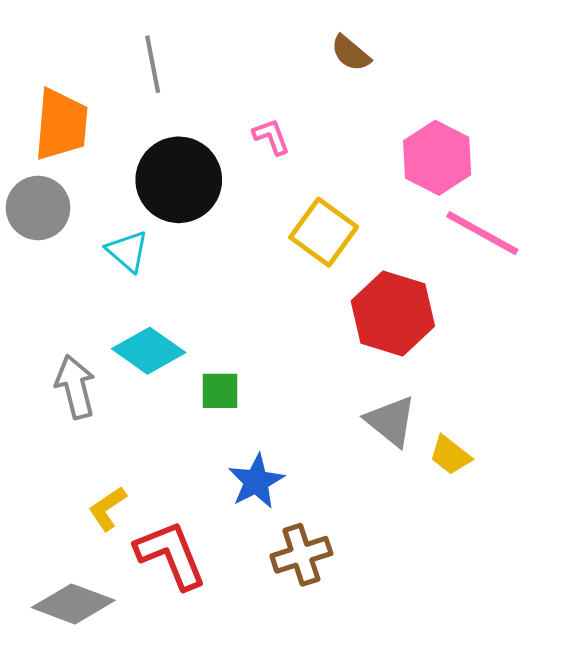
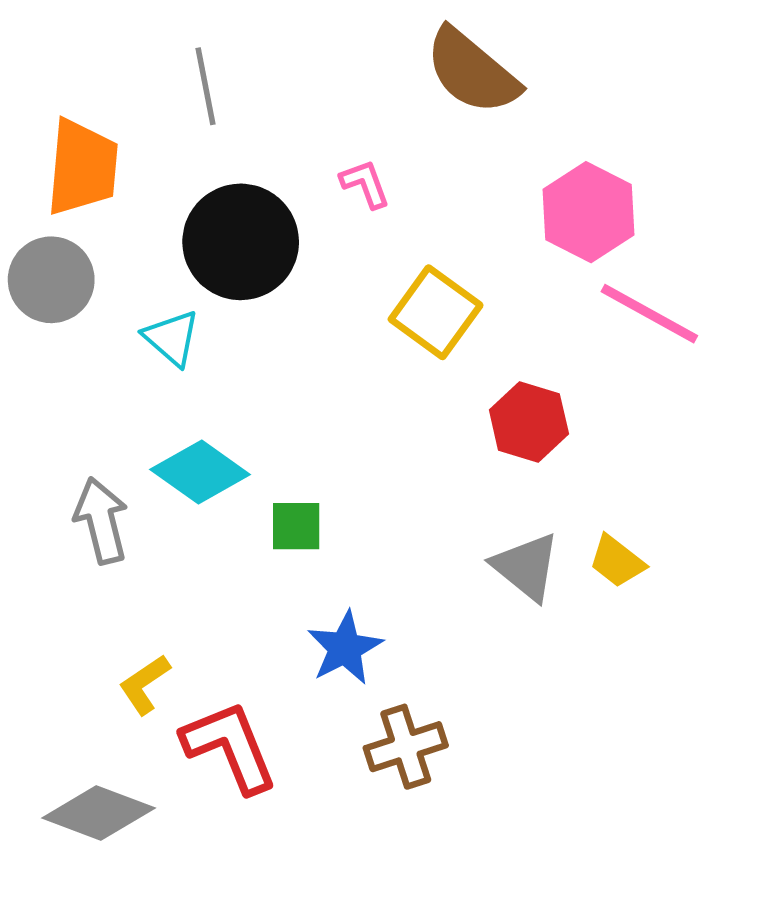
brown semicircle: (351, 53) -> (472, 71), size x1.8
red hexagon: (393, 313) -> (529, 422), size x0.7
yellow trapezoid: (450, 455) -> (617, 561), moved

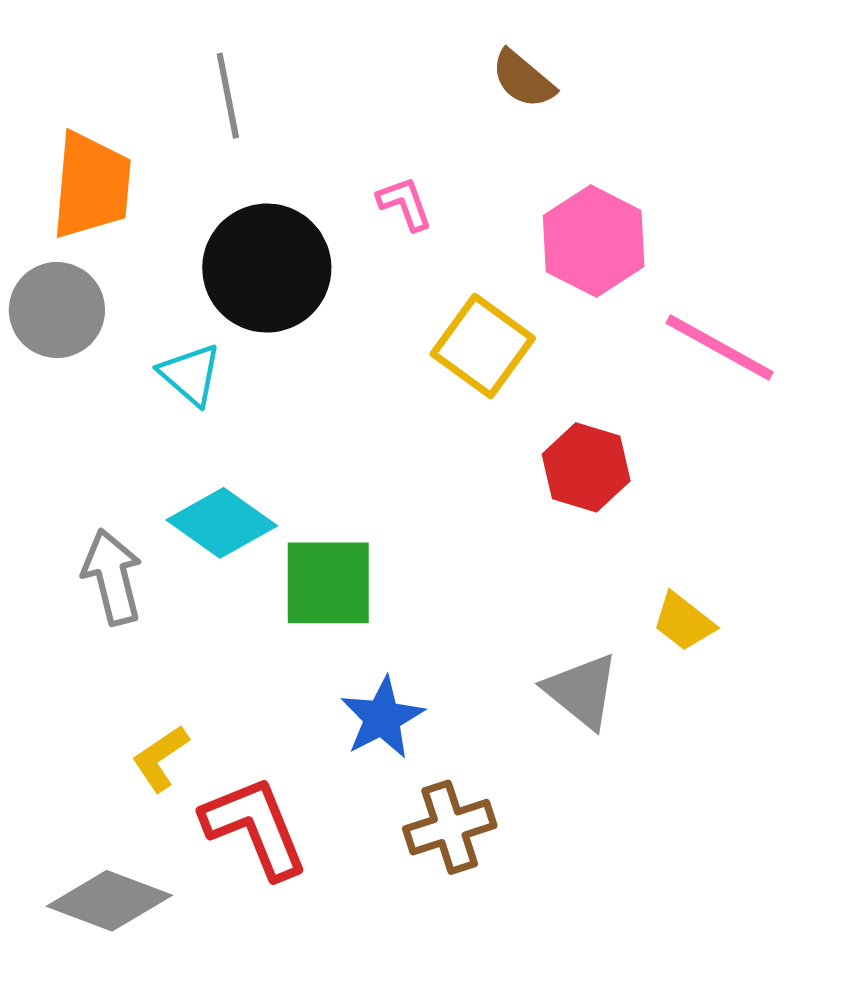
brown semicircle: (472, 71) -> (523, 79), size x0.6
pink hexagon: (588, 212) -> (594, 241), moved
green square: (296, 526) -> (328, 583), size x1.6
gray triangle: (526, 567) -> (582, 691), moved

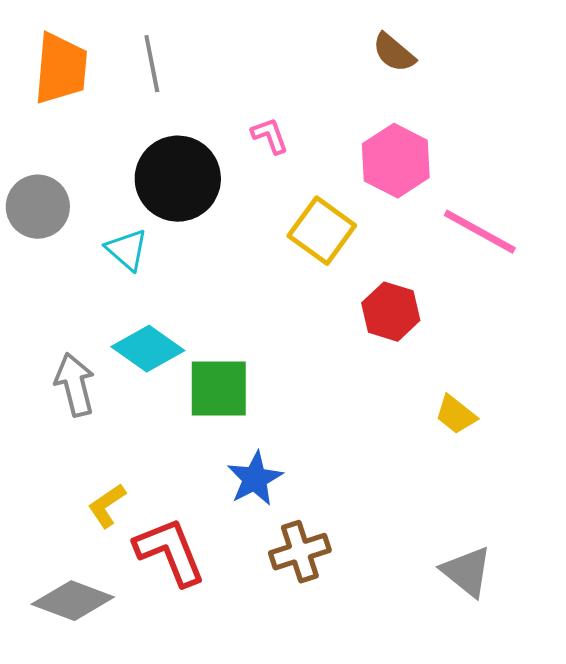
brown semicircle: (523, 79) -> (394, 53), moved
orange trapezoid: (91, 186) -> (61, 69), moved
gray triangle: (582, 691) -> (467, 572), moved

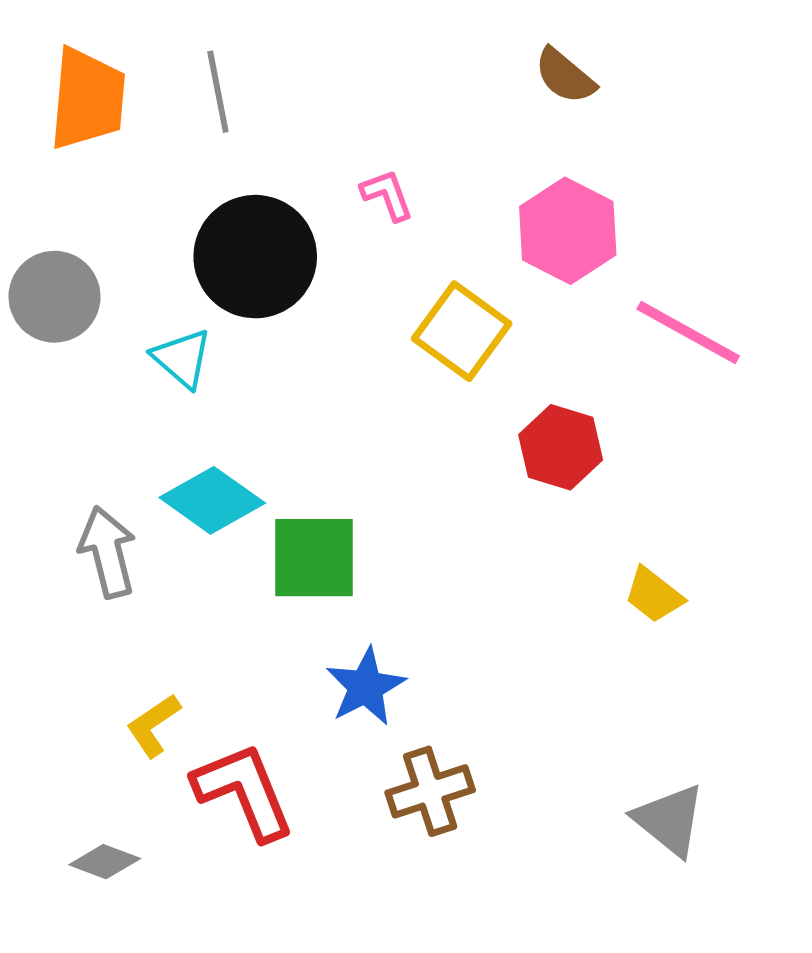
gray diamond: (73, 601) -> (105, 862), size x0.6

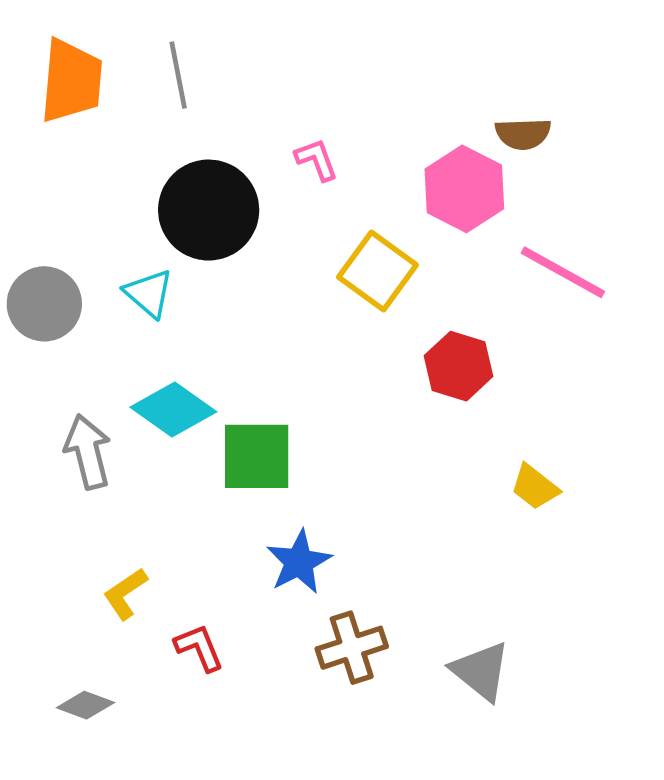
brown semicircle: (565, 76) -> (523, 134), moved, turned -42
gray circle: (54, 297) -> (44, 304), moved
red L-shape: (244, 791) -> (199, 648), size x0.6
gray triangle: (670, 820) -> (481, 671), moved

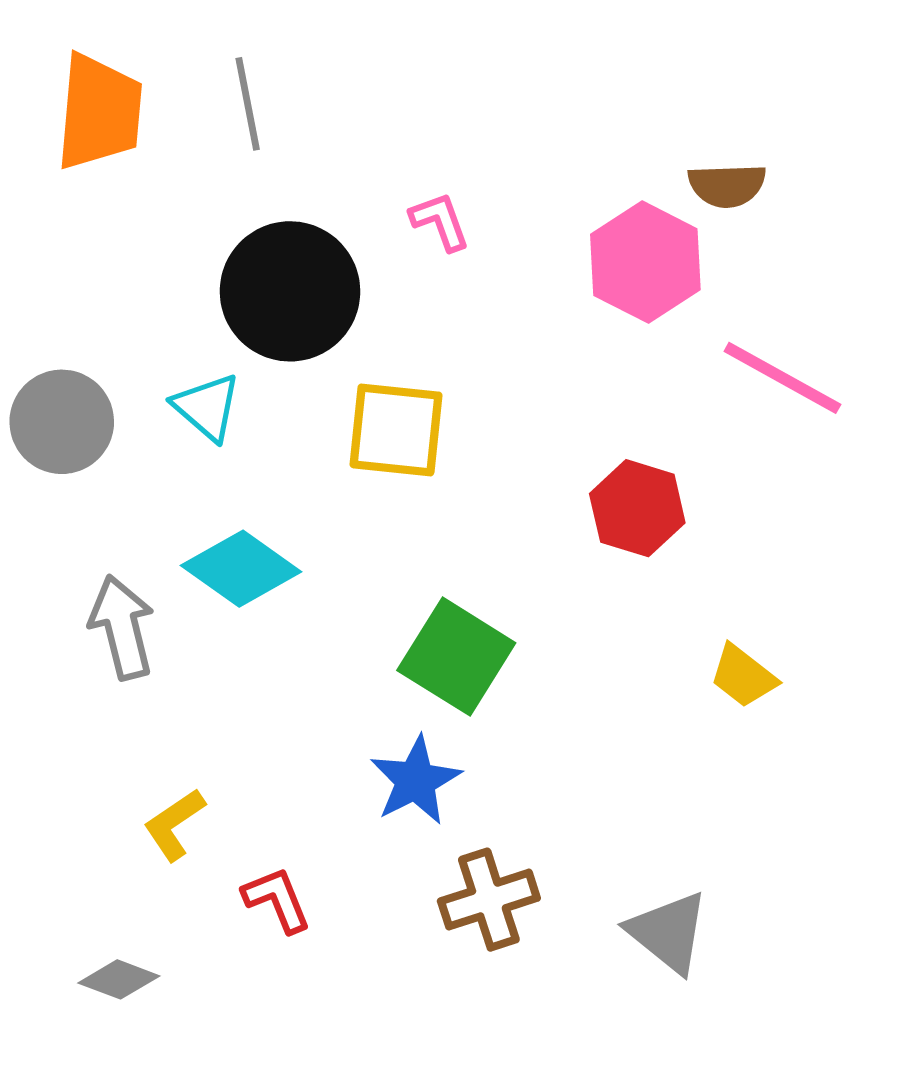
yellow square: (378, 271) -> (396, 430), moved, turned -30
green square: (257, 456) -> (456, 657), moved, turned 32

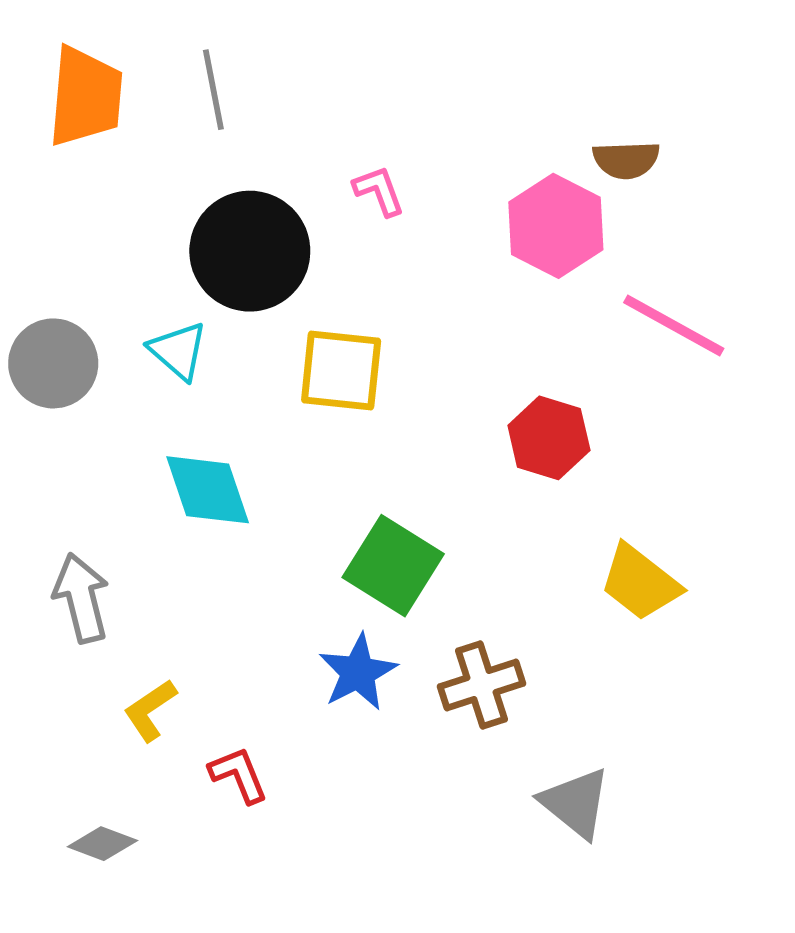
cyan diamond: (241, 569) -> (208, 490), turned 36
gray arrow: (122, 627) -> (81, 598), moved
yellow trapezoid: (743, 676) -> (640, 582), size x1.4
brown cross: (489, 900) -> (481, 685), moved

